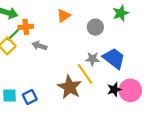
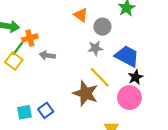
orange triangle: (64, 16) -> (81, 15), moved, turned -40
gray star: (92, 59) -> (95, 48), moved
black star: (114, 89) -> (136, 77), moved
pink circle: (130, 90) -> (130, 98), moved

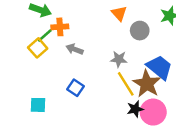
gray star: (95, 48) -> (119, 59), moved
black star: (136, 77) -> (135, 109), moved
brown star: (86, 93) -> (147, 84), moved
blue square: (46, 110) -> (76, 88), moved, turned -32

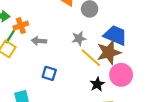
brown star: (147, 84) -> (109, 52), turned -30
black star: (135, 109) -> (97, 84), moved

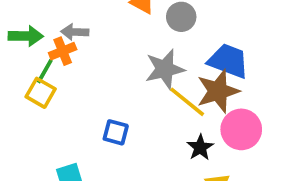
gray star: (79, 38) -> (165, 69), size x1.5
gray arrow: (39, 41) -> (75, 32), moved

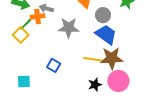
blue trapezoid: (228, 61) -> (106, 35), moved
gray star: (165, 69) -> (69, 28), moved
yellow line: (187, 102) -> (94, 59), turned -45

